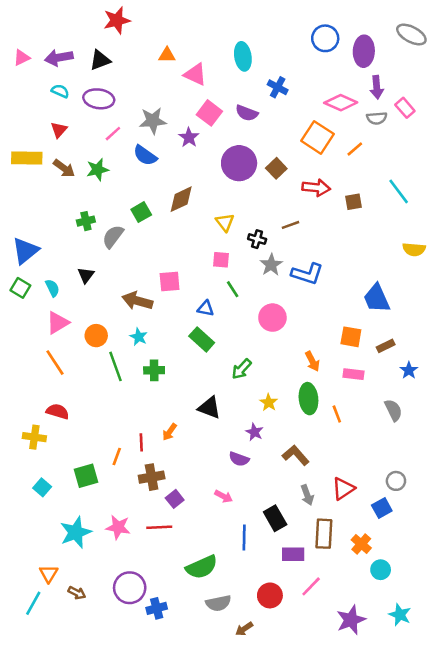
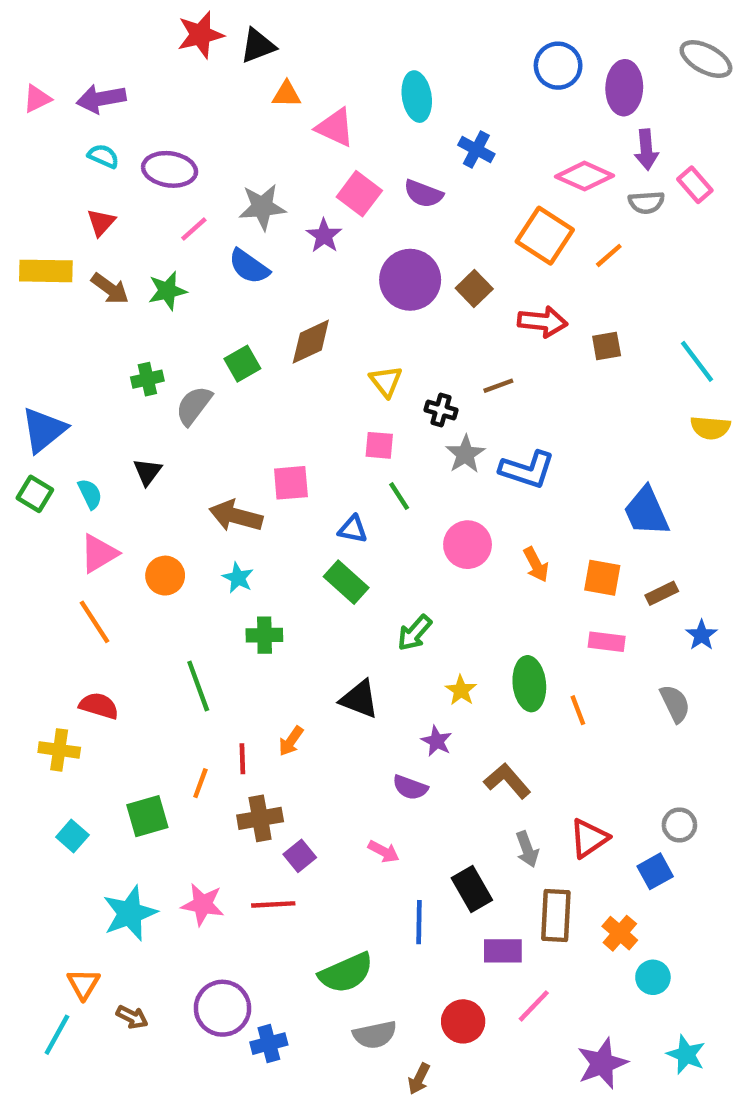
black triangle: (100, 60) -> (258, 46), moved
cyan line: (399, 191) -> (697, 361), moved
orange arrow: (312, 361) -> (536, 565), moved
green line: (116, 366) -> (198, 686), moved
brown arrow: (244, 629) -> (419, 1079), turned -30

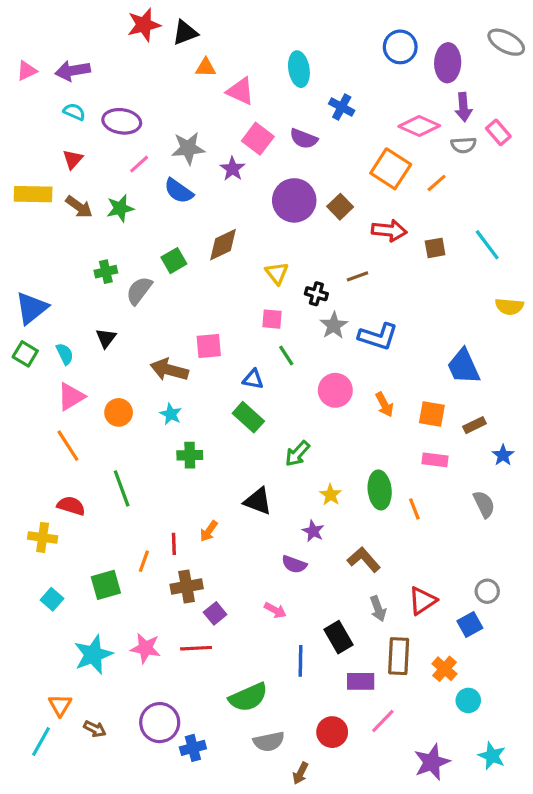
cyan line: (697, 361) -> (487, 245), moved
green line: (198, 686) -> (122, 488), moved

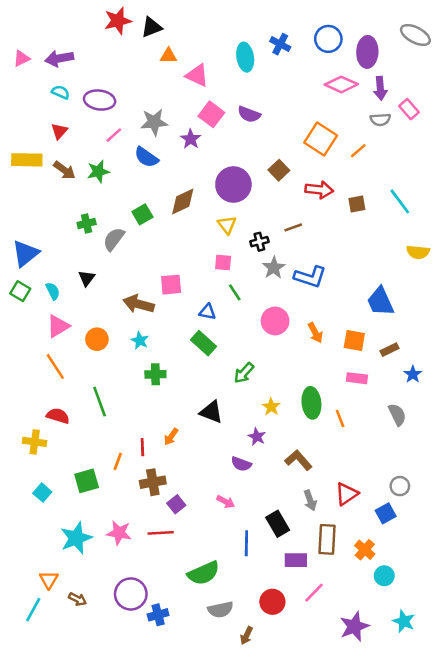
blue cross: (342, 107) -> (280, 44), moved
pink diamond: (419, 126) -> (341, 84), moved
purple circle: (294, 200) -> (233, 184), moved
black cross: (316, 294) -> (259, 242), turned -30

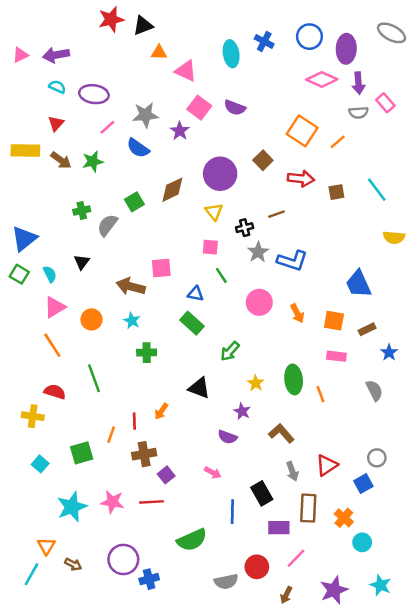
gray semicircle: (220, 610) -> (226, 582), moved
brown arrow: (246, 636) -> (286, 595), moved

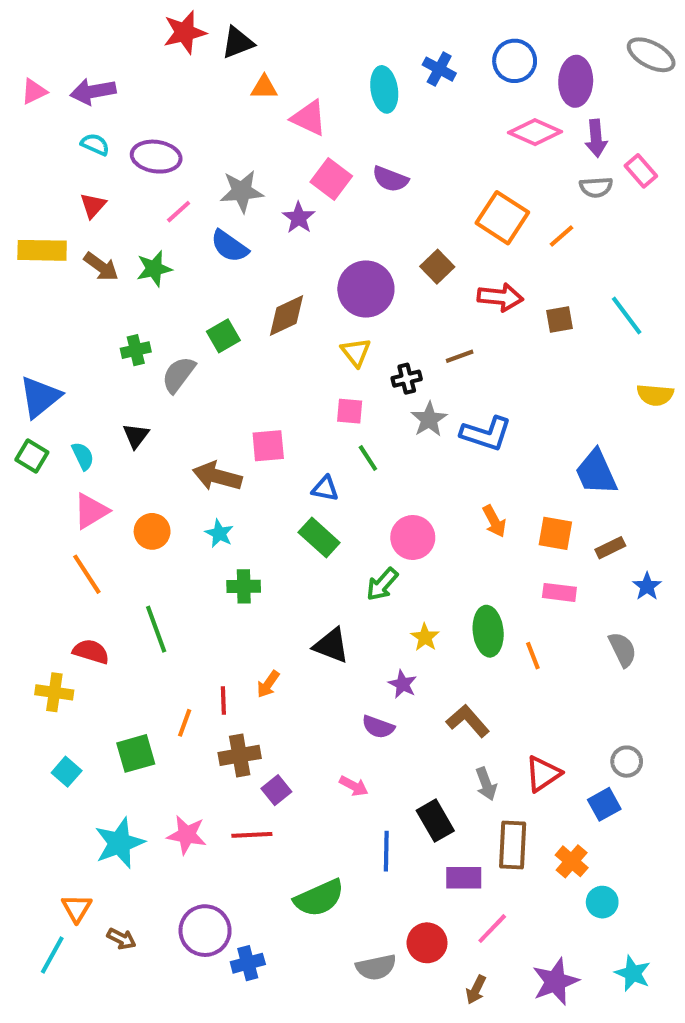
pink circle: (259, 302) -> (413, 537), moved

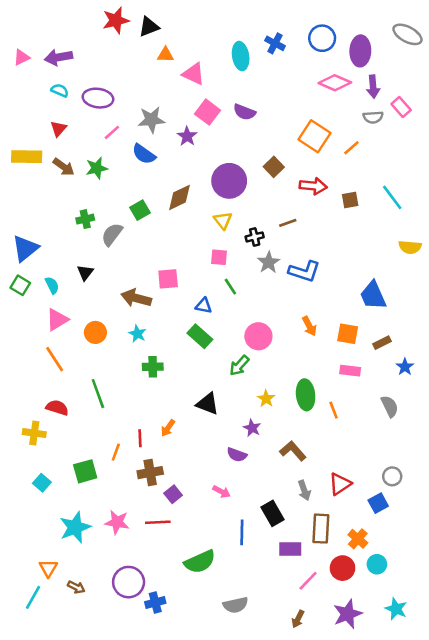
red circle: (427, 943) -> (343, 568), moved

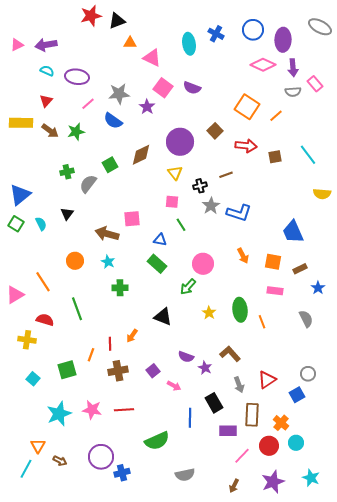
pink triangle: (57, 320) -> (15, 295), moved
purple star: (252, 428) -> (205, 368), moved
purple square: (173, 494) -> (153, 371), moved

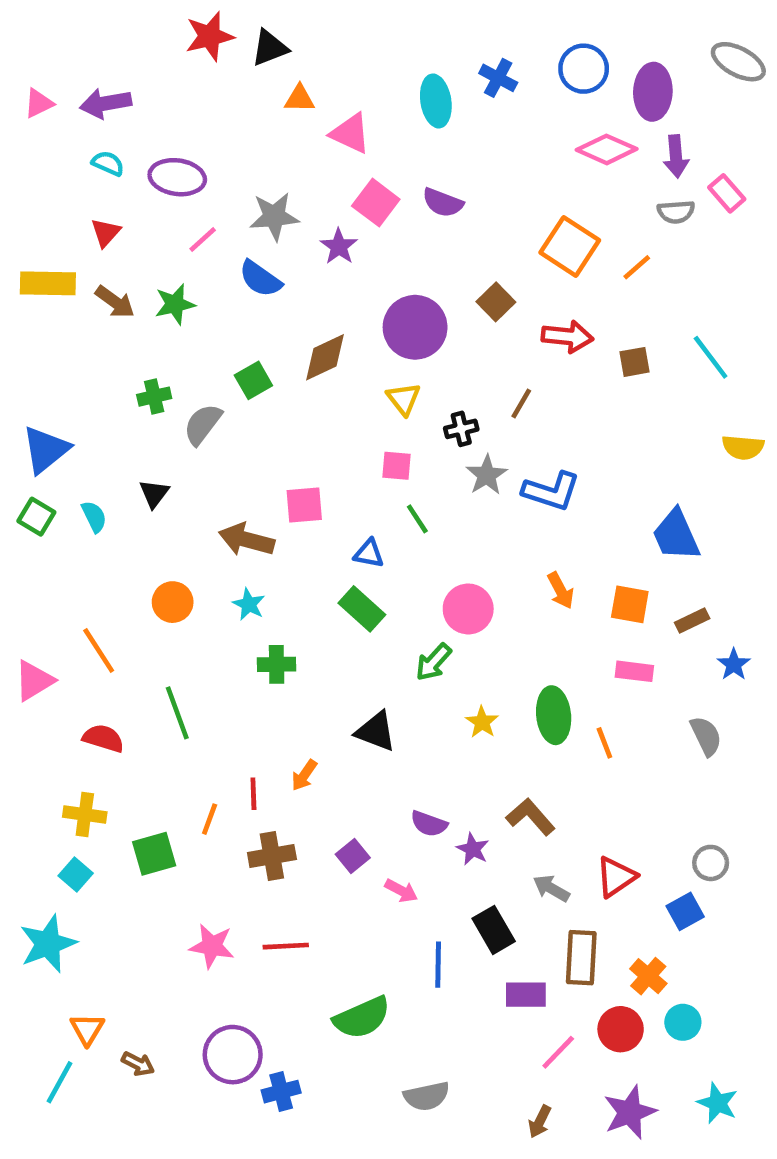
brown line: (226, 175) -> (521, 403), turned -40
yellow cross: (27, 340) -> (85, 814), moved
gray arrow: (239, 385) -> (551, 888), turned 140
cyan star: (59, 414) -> (48, 944), moved

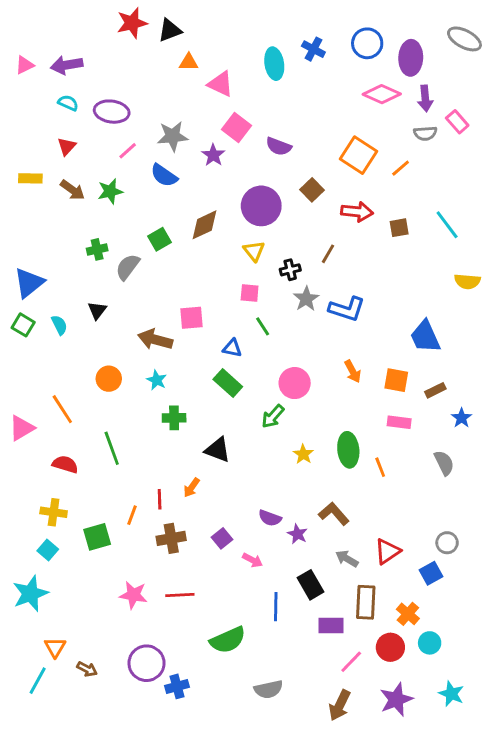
purple semicircle: (443, 203) -> (279, 146), moved
yellow rectangle: (48, 283) -> (30, 178), size x0.7
black triangle: (376, 731) -> (218, 450), moved
brown arrow: (540, 1122) -> (340, 705), size x1.5

